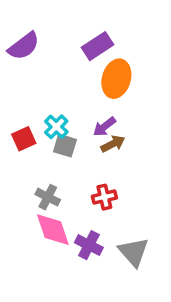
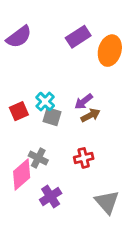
orange ellipse: (116, 79) -> (110, 51), moved
pink diamond: (53, 230) -> (22, 174), moved, turned 68
purple cross: (89, 245) -> (51, 197), moved, turned 30

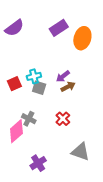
cyan cross: (45, 102) -> (34, 76), turned 32
red cross: (84, 158) -> (63, 119), turned -32
purple cross: (51, 197) -> (38, 163), moved
gray triangle: (107, 202) -> (80, 152), turned -30

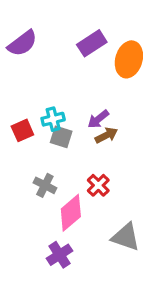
pink diamond: (16, 131) -> (71, 213), moved

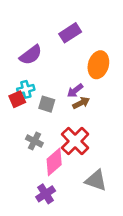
purple semicircle: (22, 43) -> (31, 55), moved
orange ellipse: (129, 59) -> (98, 65), moved
cyan cross: (53, 119) -> (26, 89), moved
red cross: (98, 185) -> (75, 141), size x1.6

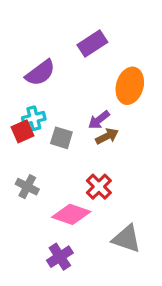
gray cross: (34, 141) -> (27, 187), moved
red cross: (75, 141) -> (99, 187), size x0.7
pink diamond: (54, 162) -> (71, 214), turned 60

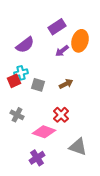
orange ellipse: (130, 86) -> (80, 41), moved
purple arrow: (99, 120) -> (62, 51), moved

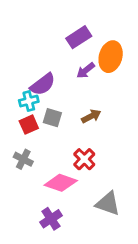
purple semicircle: (25, 45) -> (43, 84), moved
red square: (14, 81) -> (29, 125), moved

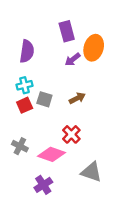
purple rectangle: (79, 37) -> (67, 31), turned -72
purple semicircle: (43, 84) -> (27, 51), moved, turned -45
gray cross: (23, 159) -> (20, 146), moved

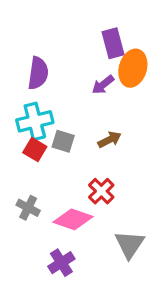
purple rectangle: (67, 31) -> (113, 43), moved
cyan cross: (25, 85) -> (35, 121), size x1.5
red square: (25, 105) -> (35, 150), turned -35
gray triangle: (91, 172) -> (130, 244), turned 45

